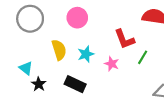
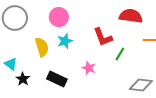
cyan star: (86, 54) -> (65, 41), moved
pink star: (112, 64) -> (89, 68), moved

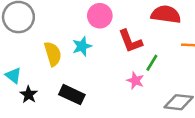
pink circle: (59, 17) -> (100, 16), moved
pink star: (89, 68) -> (135, 81), moved

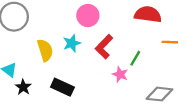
red L-shape: (130, 41) -> (104, 47), moved, turned 65

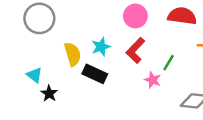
pink circle: (88, 16) -> (135, 16), moved
black rectangle: (62, 87) -> (95, 74), moved

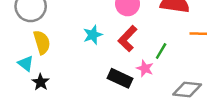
yellow semicircle: (73, 54) -> (42, 42), moved
black rectangle: (95, 74) -> (120, 78), moved

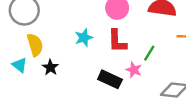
red L-shape: (128, 39) -> (117, 41), turned -45
black star: (41, 82) -> (50, 67), moved

